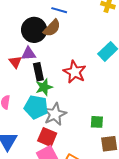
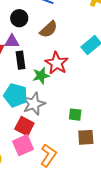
brown semicircle: (52, 28) -> (49, 29), moved
black circle: (34, 30) -> (19, 18), size x0.7
green star: (44, 87) -> (41, 76), moved

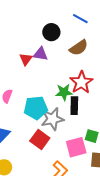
black rectangle: (20, 60) -> (74, 106), moved
cyan pentagon: (16, 95) -> (36, 108), turned -30
pink square: (23, 145) -> (76, 147), moved

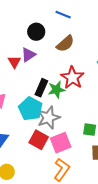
purple triangle: (41, 54) -> (28, 55), turned -35
black rectangle: (74, 106) -> (41, 88), moved, turned 30
cyan pentagon: (36, 108) -> (30, 109), turned -30
pink square: (76, 147) -> (61, 143), moved

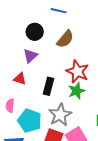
red triangle: (14, 62) -> (20, 79), moved, turned -32
green star: (56, 90) -> (77, 91), moved
cyan pentagon: (30, 109) -> (30, 121), moved

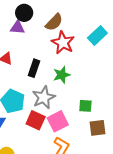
purple triangle: (30, 56) -> (17, 27), moved, turned 42
red star: (77, 72) -> (63, 43), moved

